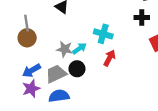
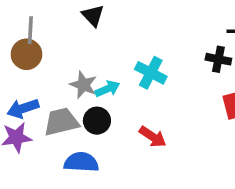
red arrow: (109, 58) -> (153, 137), moved, turned 84
blue semicircle: (59, 96) -> (81, 162), moved

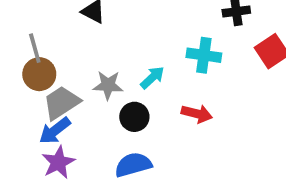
cyan cross: (151, 73) -> (204, 55), moved
cyan arrow: (107, 89) -> (152, 77), moved
gray trapezoid: (61, 122) -> (61, 103), moved

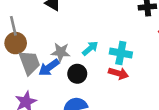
cyan cross: (204, 55) -> (121, 53), moved
gray trapezoid: (61, 103) -> (29, 63), turned 100
blue arrow: (55, 131) -> (49, 67), moved

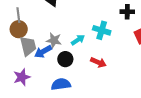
cyan cross: (121, 53) -> (102, 30), moved

